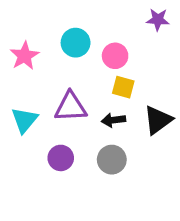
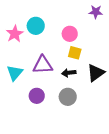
cyan circle: (76, 43) -> (36, 26), moved

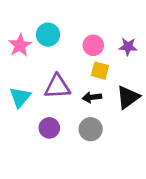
purple star: (96, 12) -> (128, 47), moved

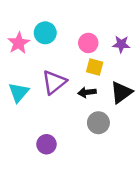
purple triangle: (57, 87) -> (54, 82), turned -36
purple circle: (49, 128) -> (46, 144), moved
gray circle: (91, 129) -> (98, 123), moved

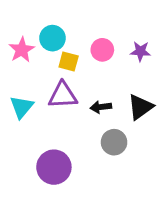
yellow square: (95, 67) -> (69, 62), moved
purple triangle: (54, 82) -> (63, 95), turned 36
purple circle: (46, 144) -> (54, 167), size x1.5

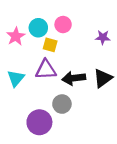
pink circle: (102, 50) -> (63, 25), moved
black arrow: (101, 107) -> (74, 78), size x1.5
gray circle: (114, 142) -> (62, 104), moved

